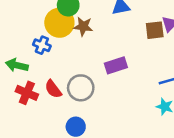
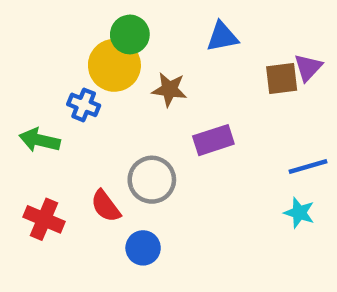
brown star: (83, 26) -> (169, 89), moved
red semicircle: (53, 89) -> (106, 206), moved
red cross: (27, 93) -> (44, 219), moved

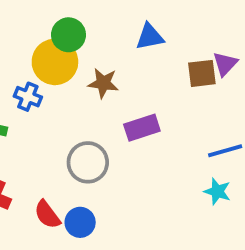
red semicircle: (106, 206) -> (47, 215), moved

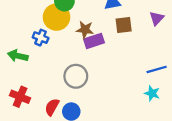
brown square: (202, 73) -> (124, 25), moved
purple rectangle: (142, 128) -> (94, 41), moved
red semicircle: (47, 215) -> (52, 107), turned 66

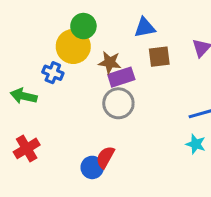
gray circle: (76, 76) -> (118, 103), moved
red cross: (20, 97) -> (27, 148), turned 36
red semicircle: (52, 107) -> (105, 157), moved

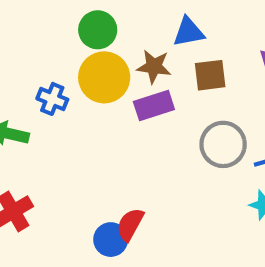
yellow circle: (73, 46) -> (104, 77), moved
brown star: (110, 62) -> (154, 67), moved
gray circle: (118, 103) -> (223, 144), moved

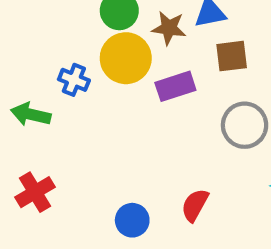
brown star: (154, 67) -> (169, 28), moved
red semicircle: (130, 224) -> (195, 205), moved

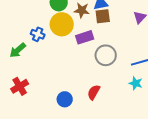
brown square: (232, 56) -> (103, 16), moved
green arrow: (31, 114) -> (18, 50), turned -54
gray circle: (245, 125) -> (106, 55), moved

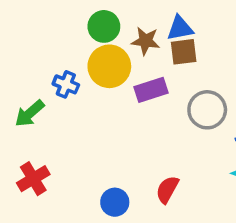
gray circle: (106, 55) -> (207, 110), moved

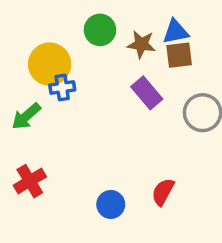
yellow circle: (109, 66) -> (50, 64), moved
blue cross: (66, 84) -> (62, 87), turned -30
purple rectangle: (151, 90) -> (147, 93), turned 68

